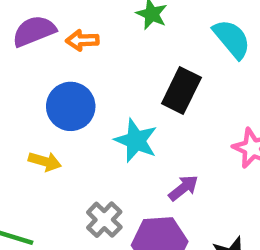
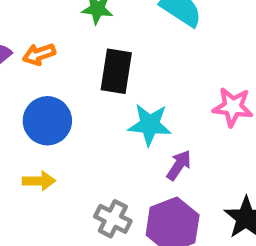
black rectangle: (181, 91) -> (116, 71), moved
cyan star: (136, 141) -> (150, 125), moved

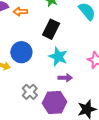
blue circle: (47, 121) -> (21, 52), moved
purple arrow: (179, 165) -> (65, 78), turned 40

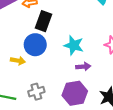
black rectangle: (51, 29) -> (43, 21), moved
gray cross: (30, 92) -> (36, 92), moved, turned 35

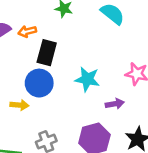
purple arrow: (83, 67) -> (115, 104), moved

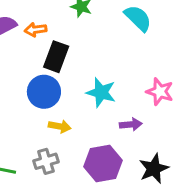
yellow arrow: (19, 105) -> (60, 126), moved

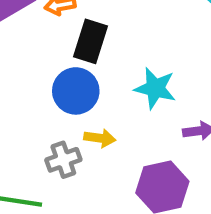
gray cross: (46, 161) -> (63, 160), moved

